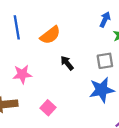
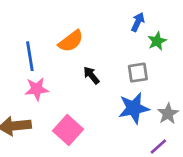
blue line: (17, 27) -> (30, 56), moved
pink square: (48, 108) -> (68, 130), size x1.5

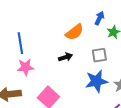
orange semicircle: (71, 41) -> (74, 32), moved
black arrow: (91, 75) -> (65, 57), turned 112

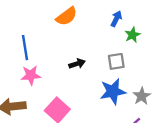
orange semicircle: (74, 32) -> (67, 16), moved

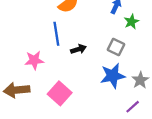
blue line: (25, 48) -> (56, 34), moved
gray square: (116, 61) -> (116, 47), turned 35

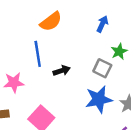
green star: (131, 22) -> (119, 51), moved

